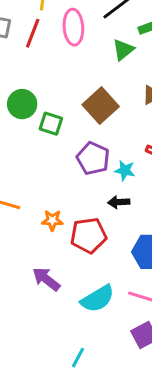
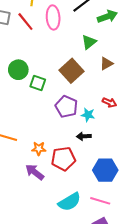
red line: (33, 33) -> (25, 22), turned -60
green triangle: (123, 50) -> (89, 42), moved
purple arrow: (46, 279) -> (35, 172), moved

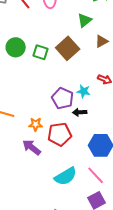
green square: (38, 83) -> (41, 52), moved
purple pentagon: (66, 107) -> (63, 98), moved
pink line: (100, 201) -> (96, 175), turned 30

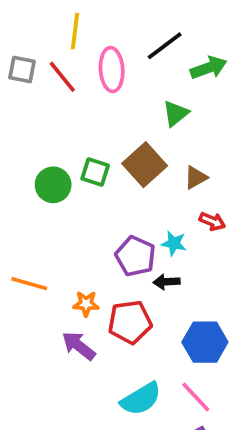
brown triangle: (102, 41) -> (196, 177), moved
green circle: (16, 47) -> (53, 185), moved

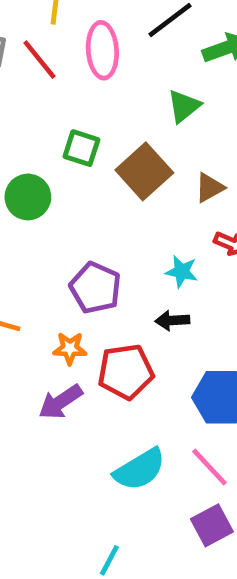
green square: (95, 172) -> (81, 148), moved
purple pentagon: (135, 256) -> (95, 288), moved
purple arrow: (79, 346) -> (60, 402), turned -72

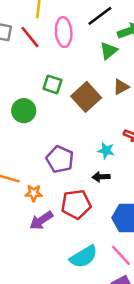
green triangle: (184, 106) -> (109, 51), moved
brown triangle: (210, 188) -> (121, 87), moved
orange star: (70, 348) -> (34, 193), moved

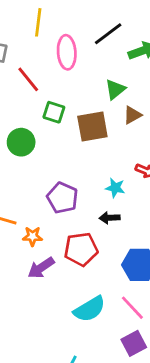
red line: (30, 37) -> (28, 79), moved
green triangle: (109, 51) -> (115, 89), moved
brown square: (86, 97) -> (92, 126), turned 32

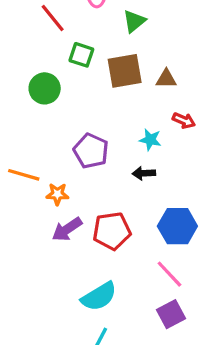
green triangle: (115, 89) -> (134, 21), moved
brown triangle: (132, 115) -> (166, 79), moved, turned 30
red pentagon: (81, 249) -> (112, 231), moved
cyan semicircle: (90, 309) -> (99, 297), moved

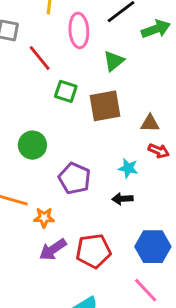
brown triangle: (166, 79) -> (150, 123), moved
green circle: (45, 88) -> (32, 145), moved

